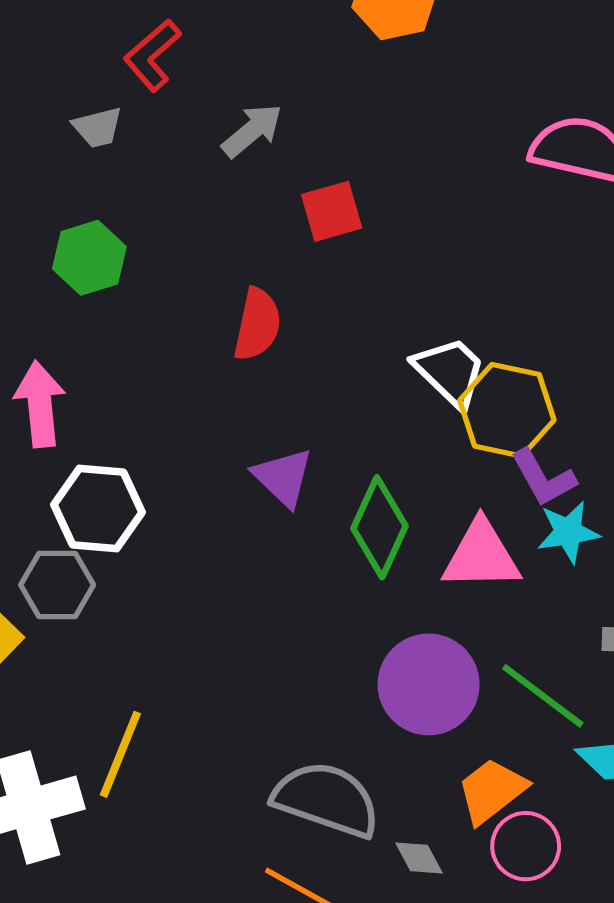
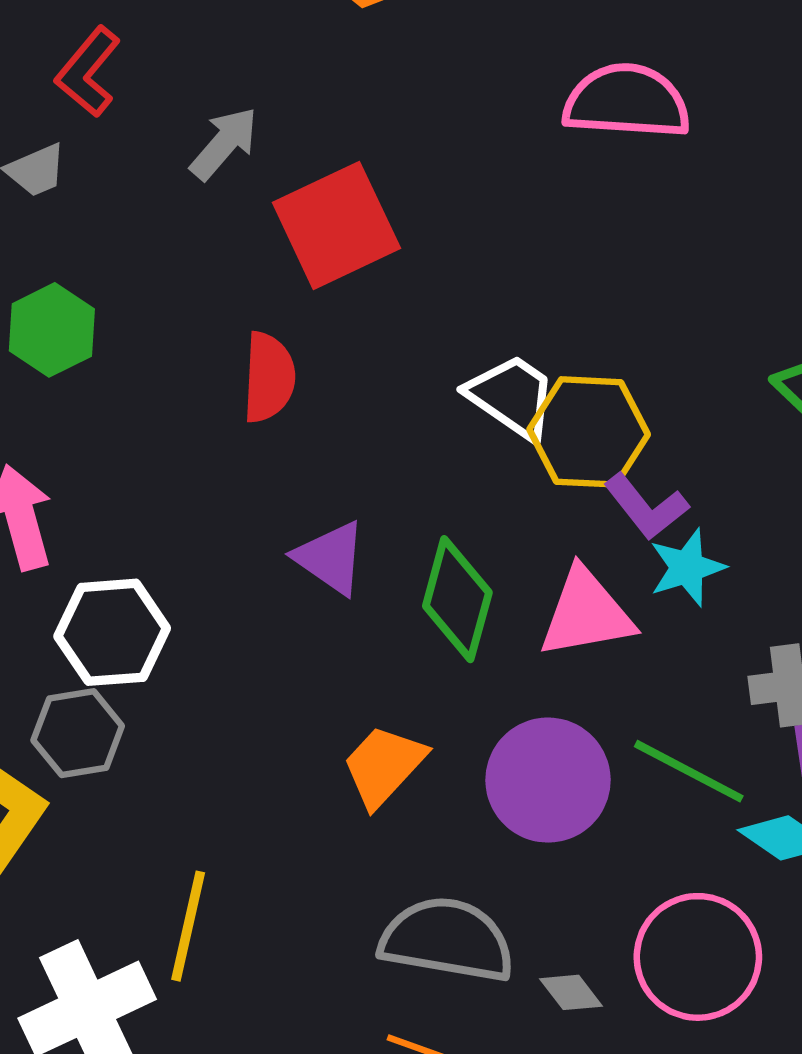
red square: (332, 211) -> (336, 225), size x1.6
orange trapezoid: (492, 791) -> (384, 766), moved
pink circle: (526, 846) -> (698, 957), size x1.5

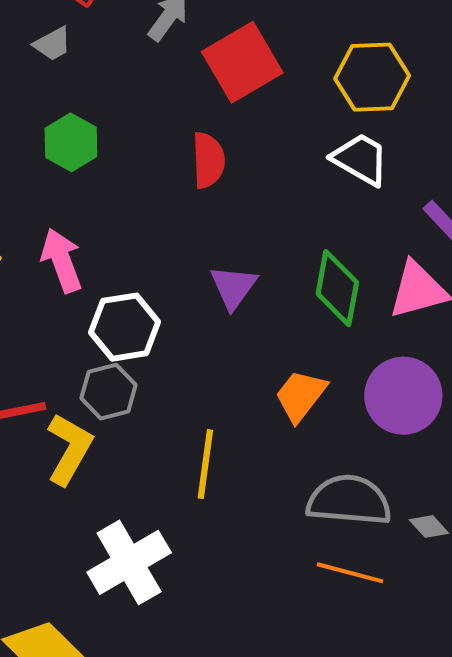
yellow hexagon: (589, 432) -> (372, 77), moved
purple triangle: (331, 558) -> (233, 287), moved, turned 36
yellow line: (188, 926) -> (205, 464), moved

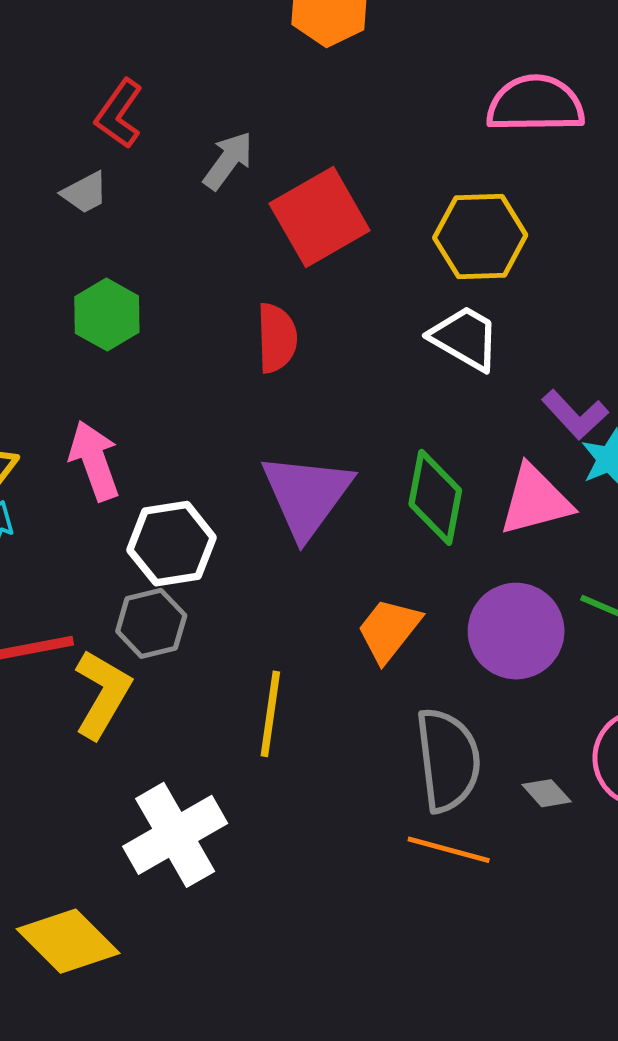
purple triangle: (233, 287) -> (307, 495), size x1.6
gray semicircle: (349, 500) -> (448, 760), turned 78

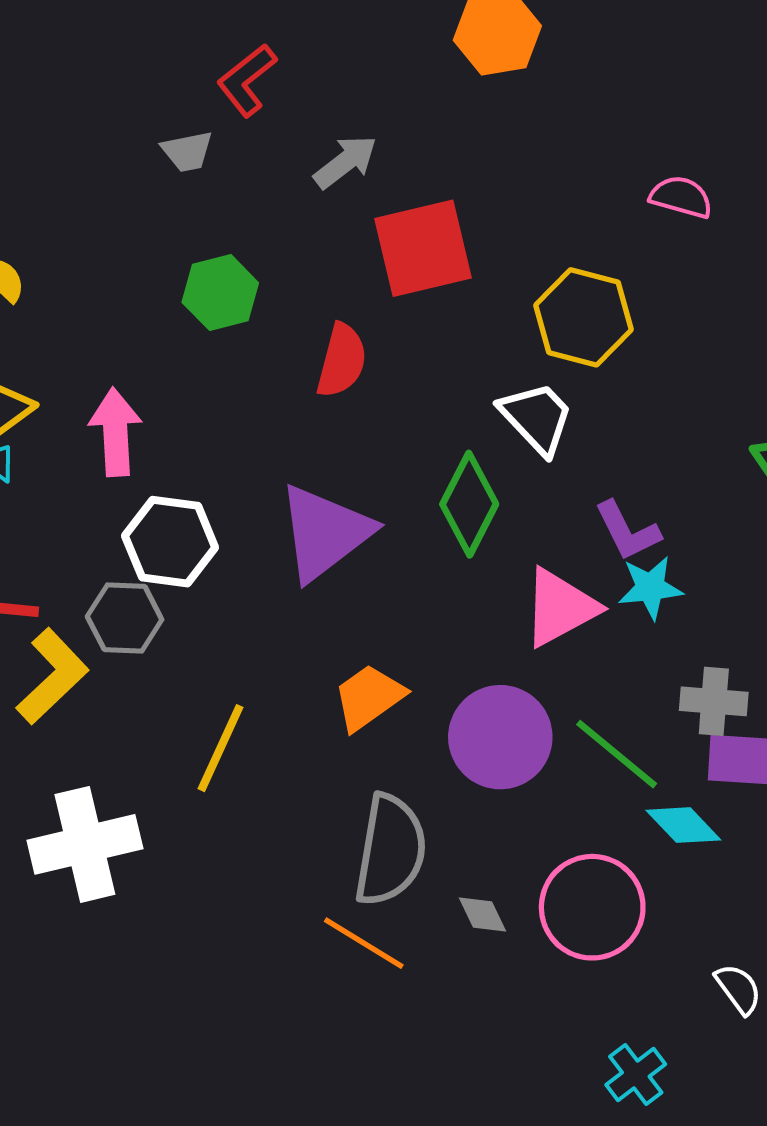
pink semicircle: (535, 104) -> (681, 197), size x0.6
green hexagon: (107, 315) -> (220, 293), moved
green diamond: (435, 497) -> (469, 504), moved
pink triangle: (535, 500) -> (560, 608), turned -30

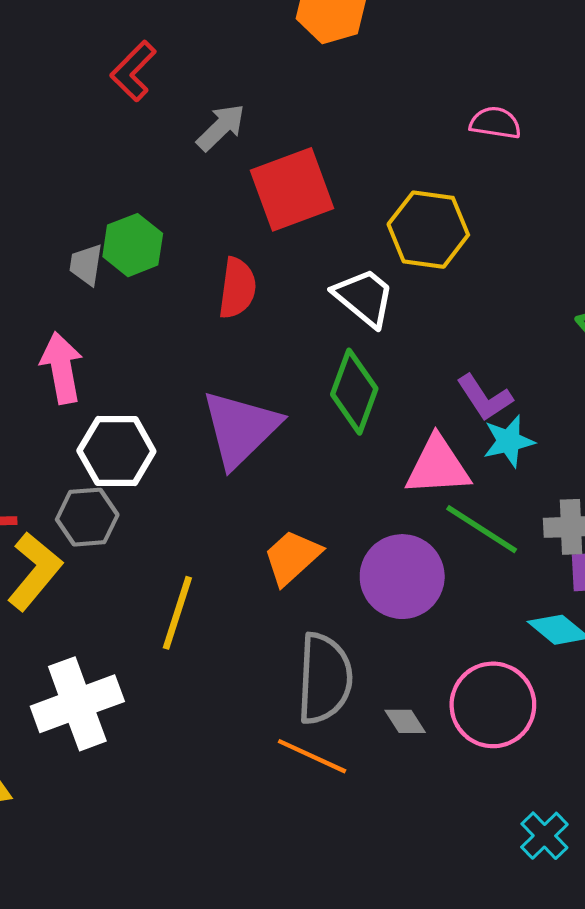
gray trapezoid: (187, 151) -> (86, 265), moved, turned 117
white trapezoid: (537, 418) -> (364, 297), moved
pink triangle: (560, 608) -> (438, 466), turned 32
green line: (617, 754) -> (482, 529), moved

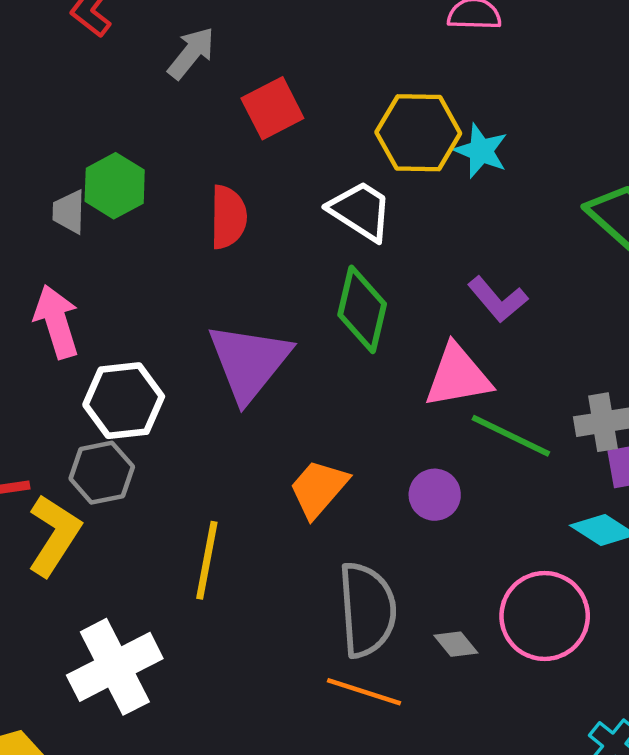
red square: (292, 189) -> (272, 108), size x0.7
cyan star: (509, 441) -> (481, 151), moved, turned -30
purple circle: (402, 577) -> (435, 495), size x0.6

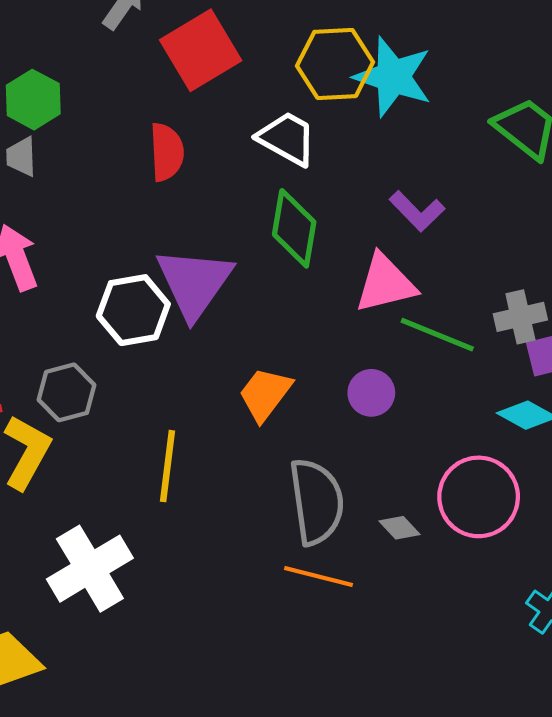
red square: (272, 108) -> (201, 50), size x1.4
cyan star: (481, 151) -> (393, 77), size x1.6
green hexagon: (115, 186) -> (33, 100), moved
white hexagon: (124, 401) -> (133, 310), moved

